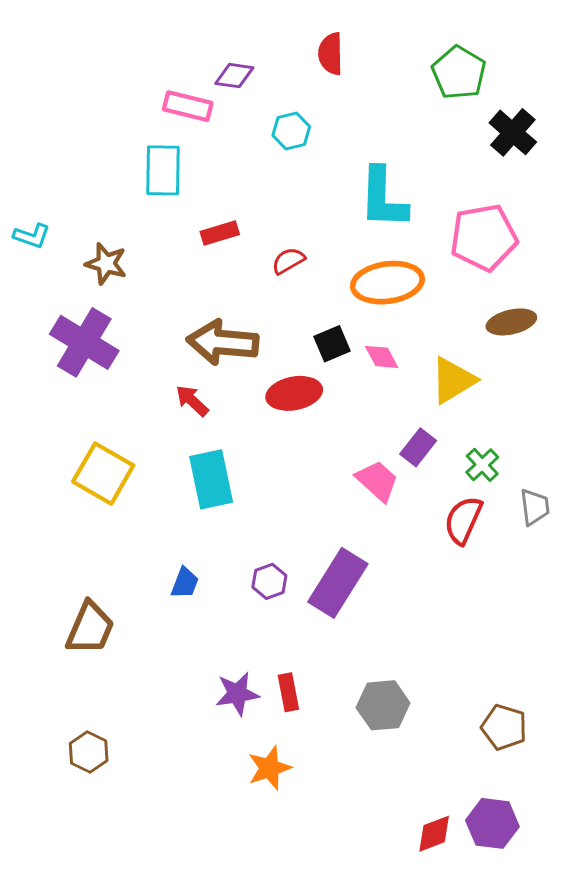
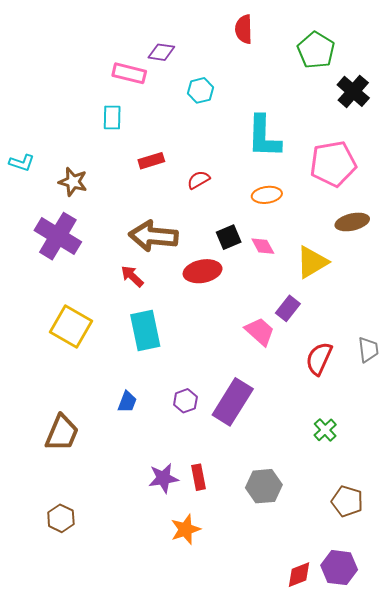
red semicircle: (331, 54) -> (244, 29), moved
cyan rectangle: (163, 170) -> (112, 118), size x0.7
orange ellipse: (387, 283) -> (267, 195), size x0.6
green cross: (482, 465) -> (325, 430), moved

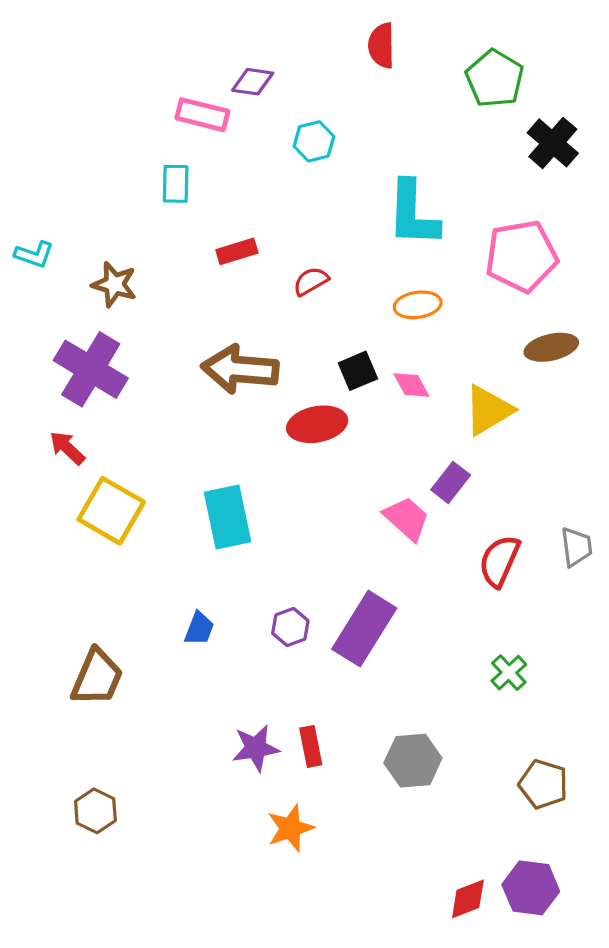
red arrow: (132, 276) -> (67, 448), moved

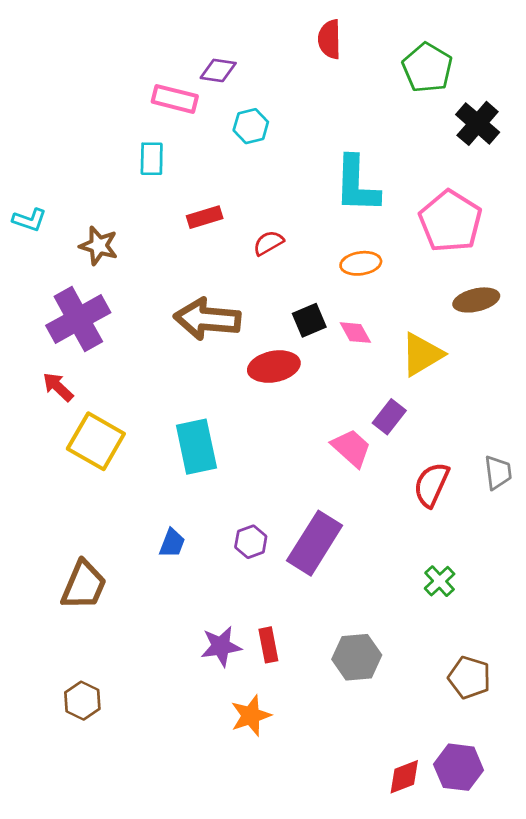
cyan hexagon: (314, 141) -> (251, 126), moved
pink pentagon: (521, 256) -> (450, 221), turned -30
purple cross: (91, 369) -> (78, 319), turned 30

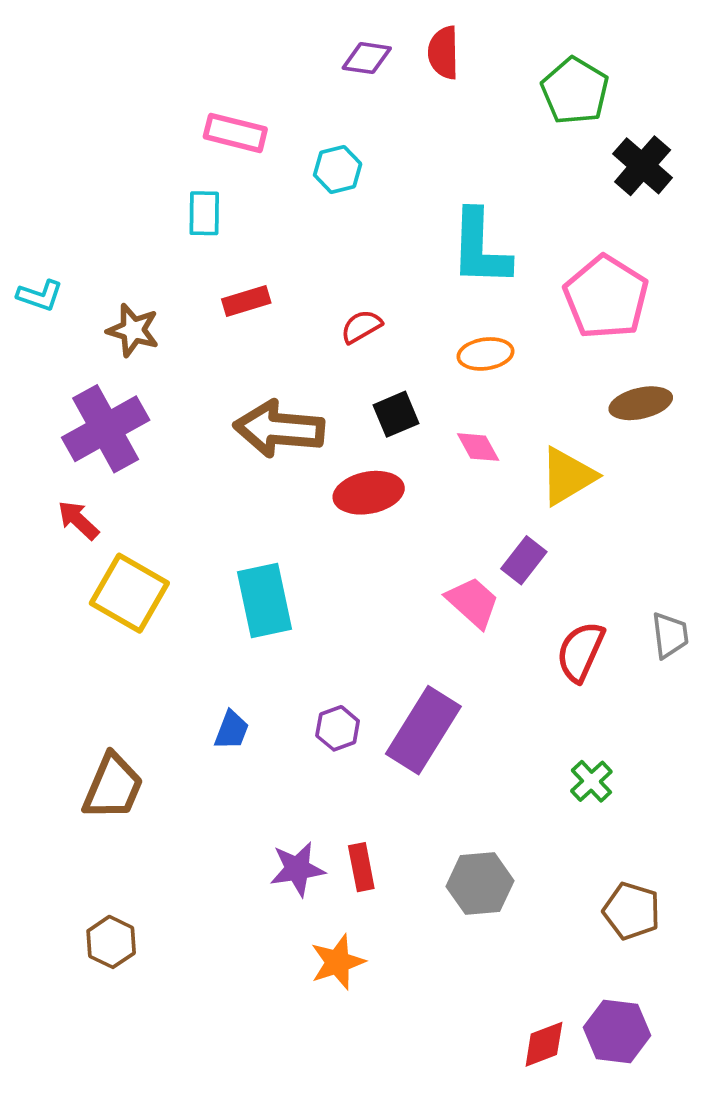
purple diamond: (218, 70) -> (367, 58), moved
red rectangle: (205, 217) -> (246, 301), moved
black square: (309, 320) -> (396, 414), moved

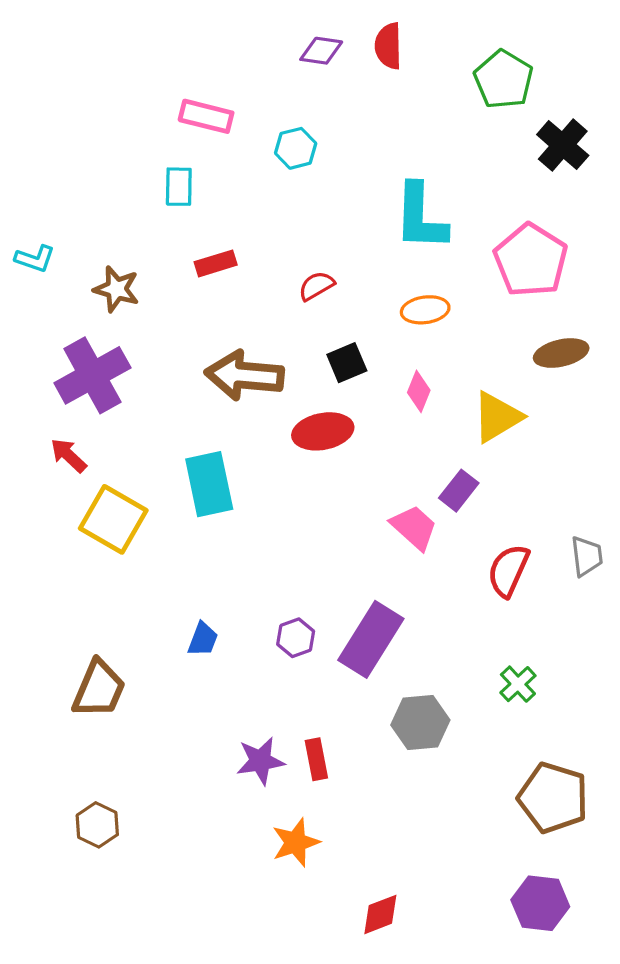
pink diamond: (478, 447) -> (419, 391), turned 51
cyan rectangle: (265, 600) -> (209, 484), moved
gray hexagon: (480, 884) -> (420, 723), moved
brown pentagon: (632, 911) -> (553, 798), size x1.4
red diamond: (544, 1044) -> (380, 914), moved

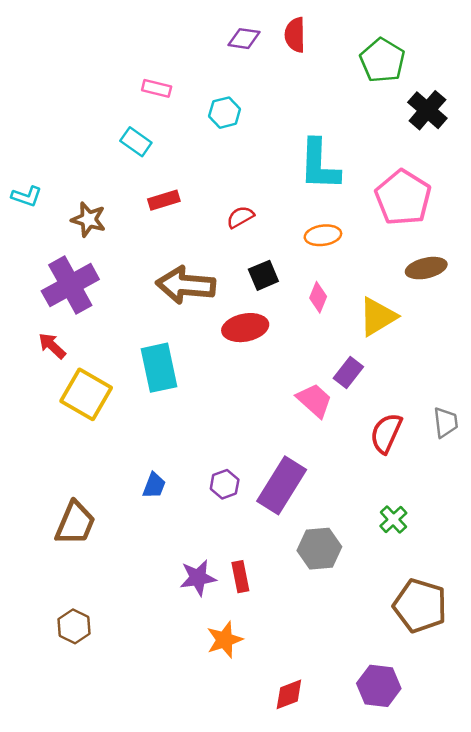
pink rectangle: (206, 116) -> (157, 88), size x0.7
cyan rectangle: (179, 187) -> (136, 142), turned -56
purple hexagon: (540, 903) -> (379, 686), moved

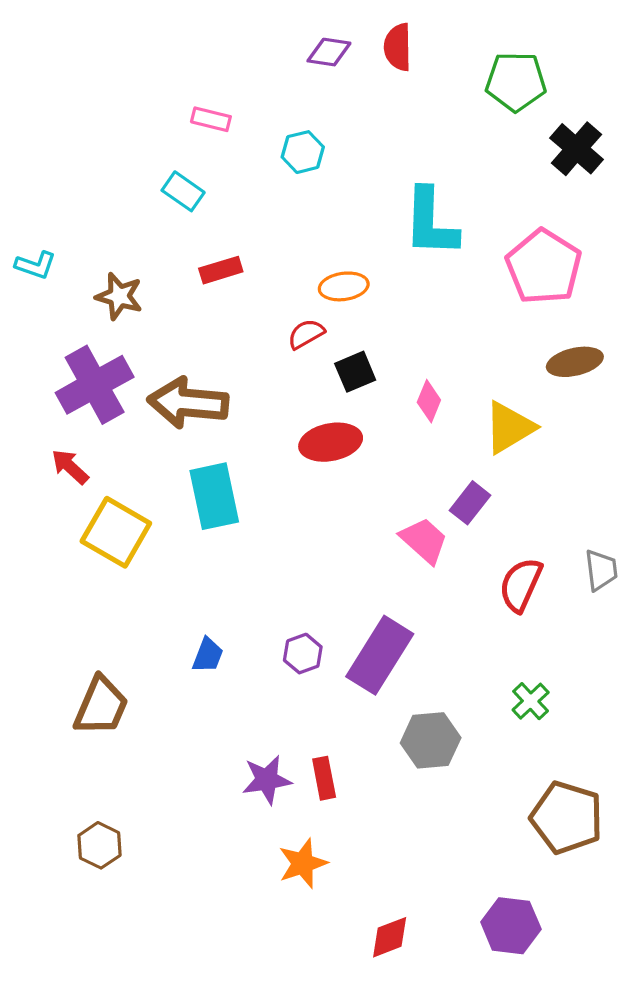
green pentagon: (382, 60) -> (516, 82), turned -30
red semicircle: (240, 217) -> (306, 334), moved
orange ellipse: (323, 235) -> (344, 286), moved
brown arrow: (186, 285) -> (188, 403), moved

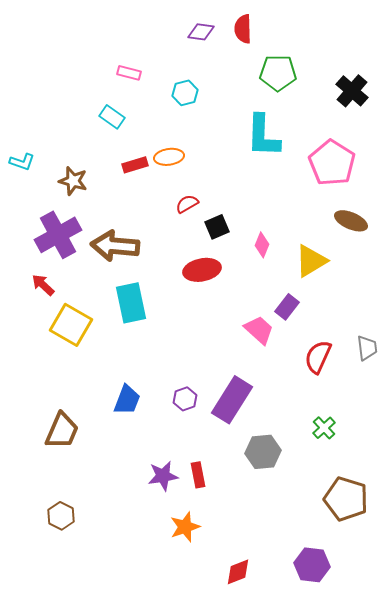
green pentagon: (516, 82) -> (278, 73), moved
orange ellipse: (344, 286) -> (169, 157), moved
brown ellipse: (575, 362) -> (351, 221), turned 36
blue trapezoid: (208, 655) -> (127, 400), size x1.4

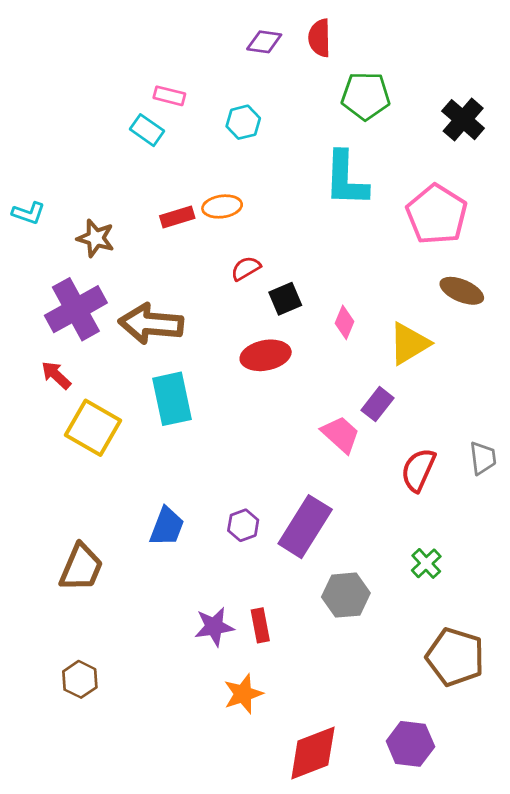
cyan rectangle: (112, 117) -> (147, 130), moved
red diamond: (238, 572) -> (313, 753), size x1.6

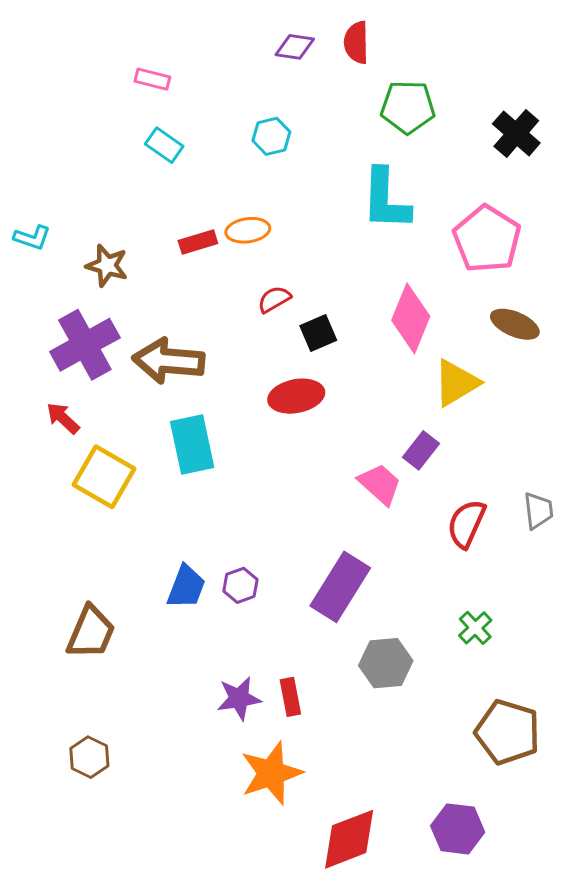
pink rectangle: (169, 96) -> (152, 79), moved
pink diamond: (345, 322) -> (411, 318), moved, size x1.8
purple hexagon: (243, 525) -> (240, 585), moved
orange star: (243, 694) -> (271, 773), size x1.4

